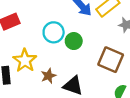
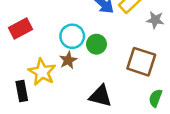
brown star: (48, 76) -> (68, 60), moved

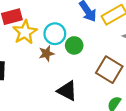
yellow star: (42, 72) -> (25, 32), moved

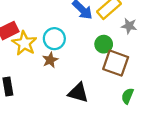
green circle: (74, 45) -> (104, 44), moved

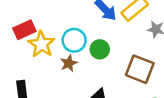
green circle: (104, 44) -> (100, 49), moved

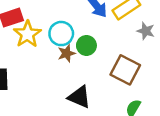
brown star: (69, 63) -> (66, 53), moved

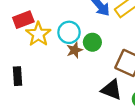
black triangle: (79, 97) -> (112, 90), moved

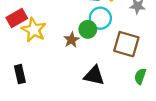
cyan circle: (69, 32) -> (100, 18), moved
black triangle: (112, 90) -> (94, 76), moved

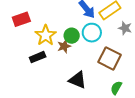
green circle: (88, 29) -> (72, 36), moved
yellow star: (34, 30) -> (46, 35), moved
black rectangle: (20, 74) -> (38, 57), moved, turned 70

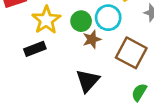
brown star: (64, 46) -> (92, 39), moved
black triangle: (78, 80) -> (88, 81), turned 48

